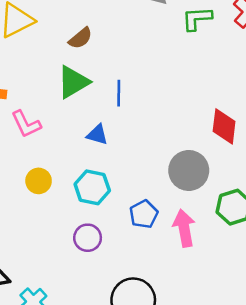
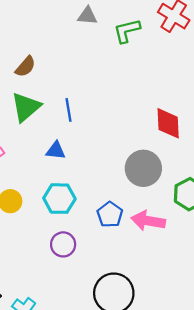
pink arrow: (184, 228) -> (148, 221), turned -60

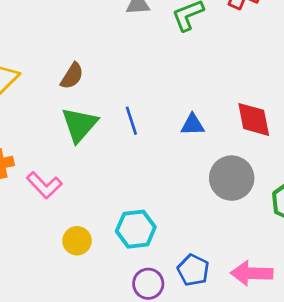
blue triangle: (56, 150) -> (193, 125), moved
blue pentagon: (110, 215) -> (193, 270), moved
pink arrow: (148, 221) -> (252, 273), moved

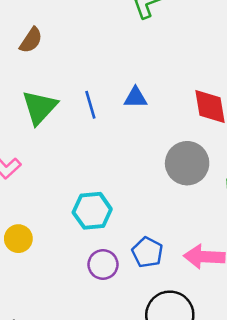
brown semicircle: (72, 76) -> (31, 40), moved
blue triangle: (193, 125) -> (135, 98), moved
yellow circle: (77, 241) -> (18, 239), moved

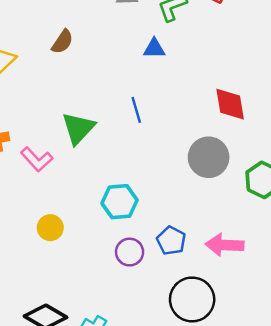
blue triangle: (135, 98) -> (154, 49), moved
blue line: (90, 105) -> (136, 110), moved
green triangle: (40, 107) -> (78, 128), moved

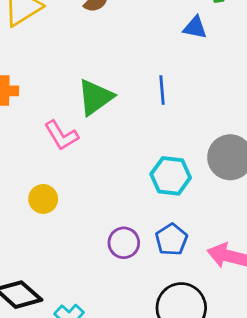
pink L-shape: (37, 159) -> (61, 135), moved
cyan hexagon: (120, 202) -> (171, 176), moved

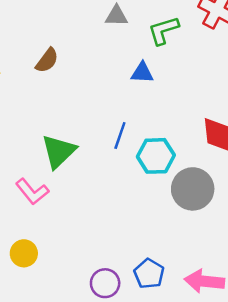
blue line: (162, 90) -> (120, 135), turned 32
cyan hexagon: (171, 176) -> (156, 156), moved

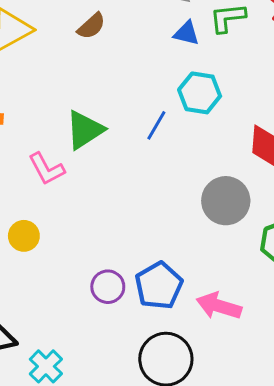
blue triangle: (142, 73) -> (186, 33), moved
cyan hexagon: (156, 156) -> (200, 93), moved
blue pentagon: (149, 274) -> (159, 286), size x1.4

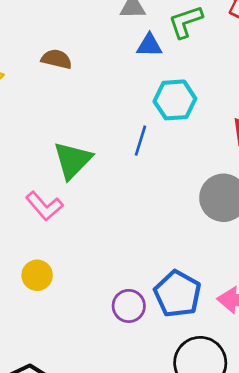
brown semicircle: (91, 26) -> (57, 59), turned -112

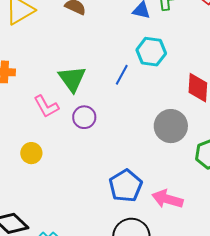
green triangle: (73, 160) -> (72, 79), turned -32
purple circle: (129, 306) -> (84, 117), moved

